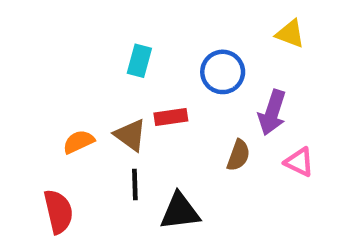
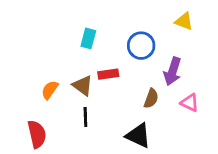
orange semicircle: (79, 142) -> (50, 90), turned -30
black triangle: (180, 212) -> (138, 136), moved, turned 32

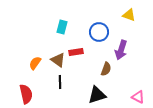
pink triangle: (190, 103) -> (138, 97), moved
black triangle: (138, 136) -> (97, 95), turned -42

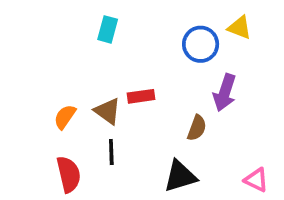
cyan rectangle: (62, 27) -> (108, 29), moved
blue circle: (99, 32) -> (201, 44), moved
red semicircle: (26, 94) -> (69, 174), moved

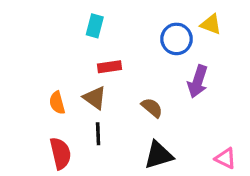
red rectangle: (141, 96) -> (109, 67), moved
orange semicircle: (65, 117) -> (57, 103), turned -50
brown semicircle: (197, 128) -> (152, 108), moved, turned -70

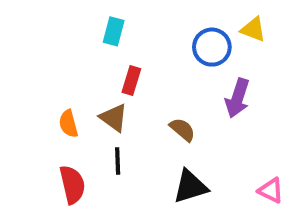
red rectangle: (109, 67) -> (131, 80), turned -65

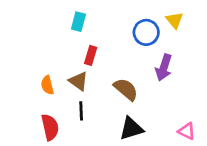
yellow triangle: (253, 29) -> (175, 20), turned 30
brown semicircle: (182, 130) -> (126, 89), size x1.4

